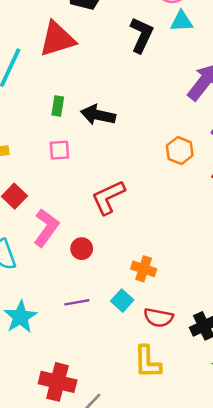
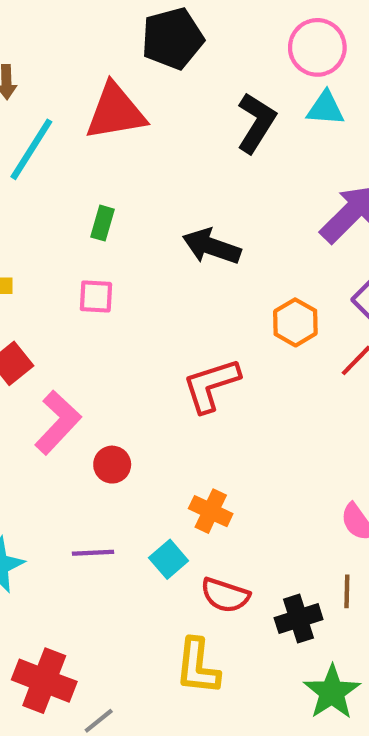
black arrow: (98, 115) -> (212, 247), moved
red L-shape: (108, 197) -> (211, 385), moved

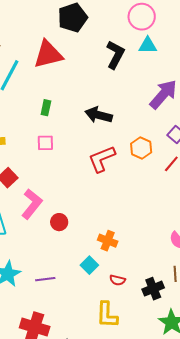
red L-shape: (211, 385) -> (102, 159), moved
purple line: (93, 553) -> (45, 279), moved
red semicircle: (225, 595) -> (117, 280), size x0.7

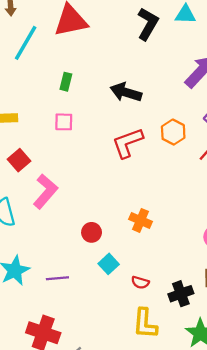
red circle: (59, 222) -> (92, 232), moved
orange cross: (108, 241) -> (140, 220), moved
yellow L-shape: (107, 315) -> (145, 324), moved

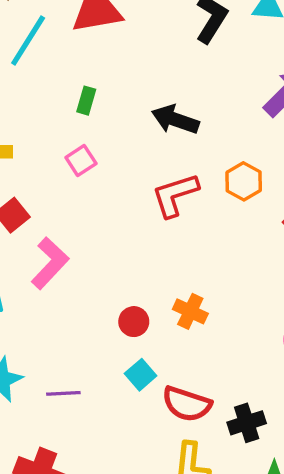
pink square: (64, 122) -> (81, 161), turned -36
red circle: (92, 232) -> (134, 322), moved
red semicircle: (140, 282) -> (187, 404), size x1.8

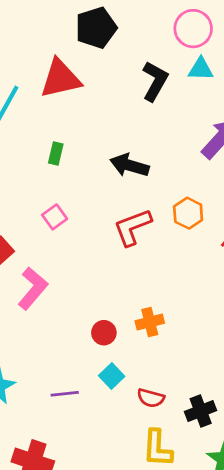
pink square: (81, 161) -> (55, 217), moved
orange cross: (190, 311) -> (150, 322), turned -36
purple line: (63, 393) -> (65, 394), moved
red semicircle: (187, 404) -> (151, 398), size x0.7

